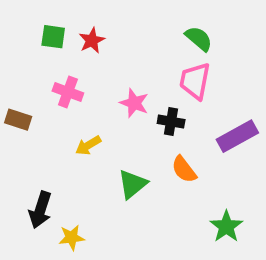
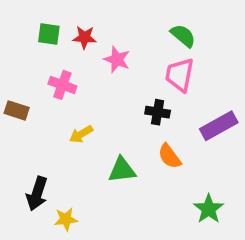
red star: (92, 40) -> (85, 37), turned 30
pink star: (134, 103) -> (117, 59), moved
green triangle: (132, 184) -> (122, 170), turned 32

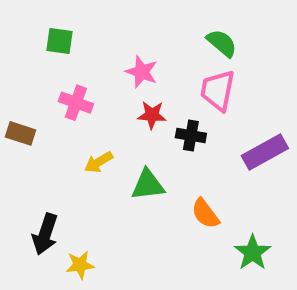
red star: (85, 37) -> (152, 115), moved
orange semicircle: (169, 156) -> (205, 214), moved
green triangle: (122, 170) -> (148, 185), moved

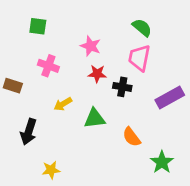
black arrow: (45, 234) -> (29, 132), moved

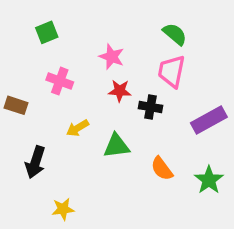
green square: (38, 26) -> (47, 32), turned -30
green star: (162, 162) -> (209, 180), moved

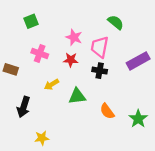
pink trapezoid: (172, 71) -> (100, 47), moved
red star: (120, 91) -> (71, 60), moved
purple rectangle: (209, 120) -> (138, 61), moved

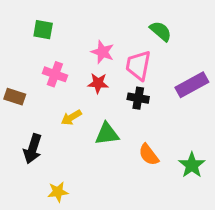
green square: (31, 21) -> (43, 30), turned 32

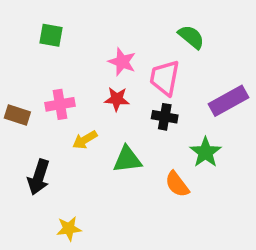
pink cross: (55, 74) -> (60, 104), moved, turned -30
green star: (192, 165) -> (205, 152), moved

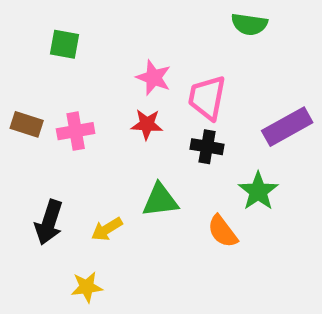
green semicircle: (191, 37) -> (249, 24), moved, turned 148
brown rectangle: (17, 115) -> (27, 124), moved
yellow arrow: (85, 140) -> (107, 229), moved

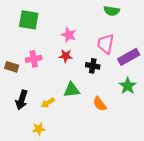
green square: (64, 44) -> (29, 20), size x1.5
pink trapezoid: (207, 98) -> (106, 44), moved
brown rectangle: (27, 124) -> (12, 67), moved
green star: (258, 191) -> (128, 86), moved

